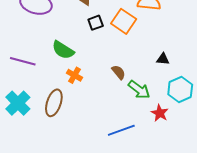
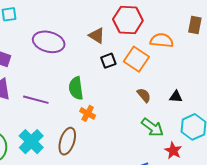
green semicircle: (63, 50) -> (76, 88), turned 50
brown semicircle: (119, 72) -> (144, 95), moved

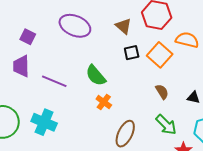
green semicircle: (76, 88) -> (96, 75), turned -40
brown ellipse: (67, 141) -> (125, 134), moved
cyan cross: (31, 142) -> (44, 122), turned -30

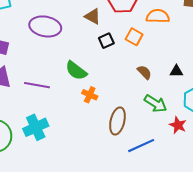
orange square: (160, 55) -> (134, 37), size x0.7
cyan cross: (44, 122) -> (36, 127), turned -35

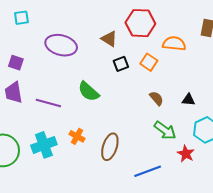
orange cross: (90, 95) -> (77, 136), moved
brown ellipse: (117, 121) -> (110, 147), moved

